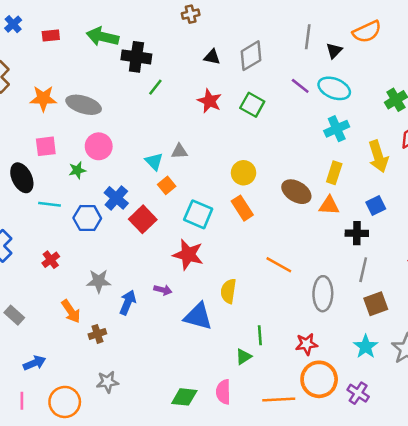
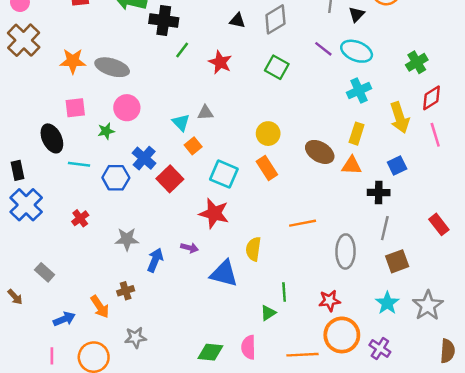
red star: (210, 101) -> (220, 62), moved
orange line: (279, 265) -> (303, 223), turned -40
orange arrow: (71, 311) -> (100, 307), moved

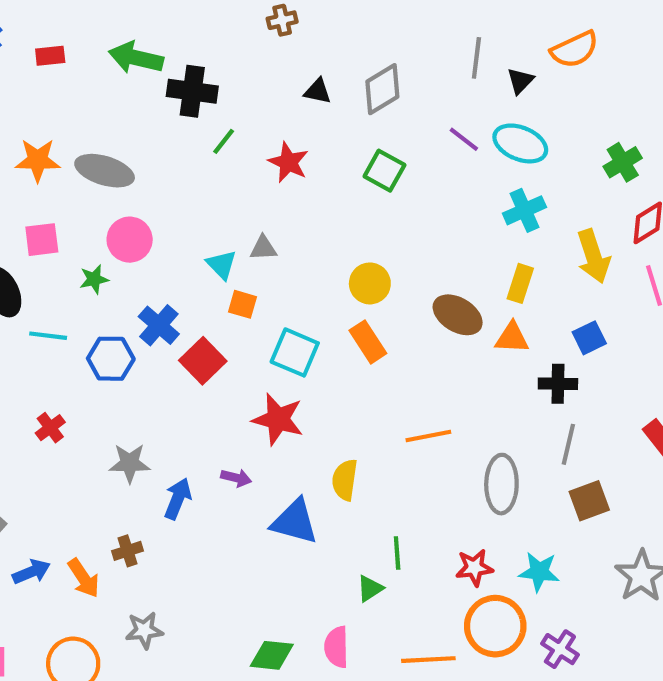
orange square: (193, 146) -> (242, 304), turned -35
cyan star: (387, 303) -> (539, 572), moved, turned -30
blue arrow: (64, 319) -> (31, 572), moved

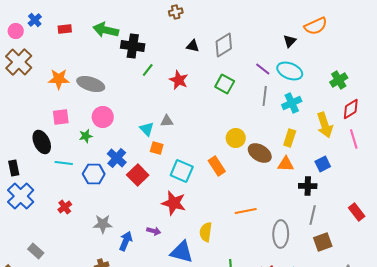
gray line: (476, 58) -> (265, 96), moved
yellow circle: (370, 283) -> (236, 138), moved

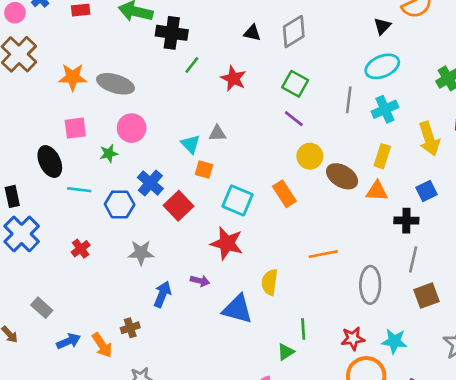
purple line: (263, 69) -> (294, 119), moved
cyan ellipse: (290, 71) -> (382, 66), turned -45
gray star: (103, 224) -> (141, 253), moved

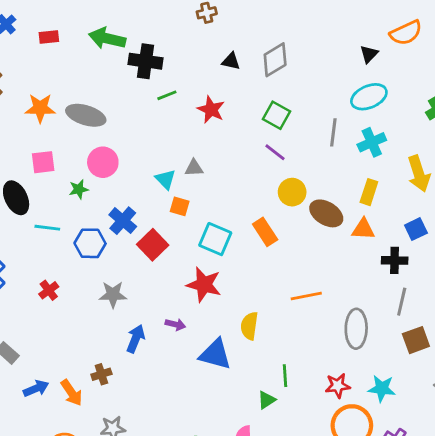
green line: (192, 65) -> (167, 95), turned 30

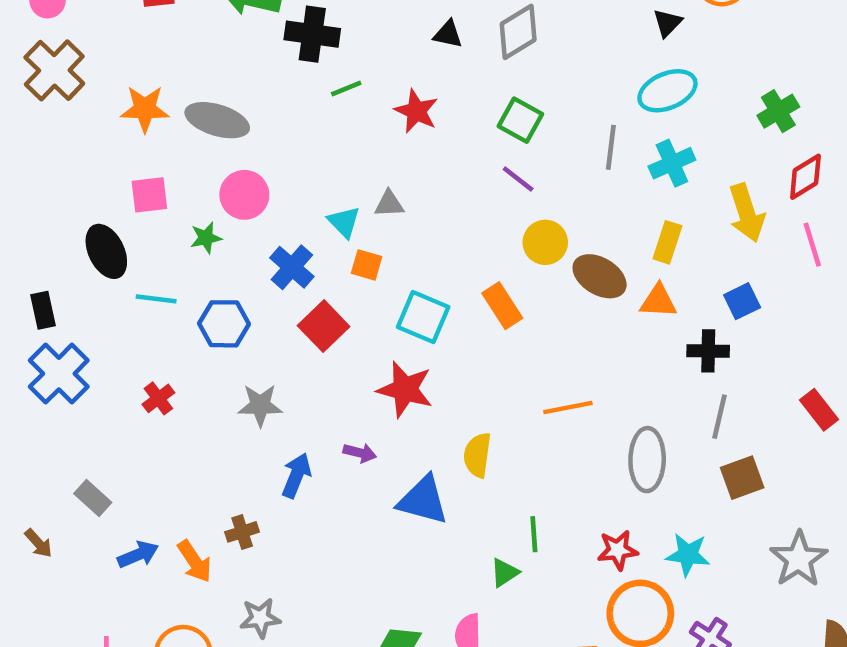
blue cross: (123, 221) -> (292, 267), moved

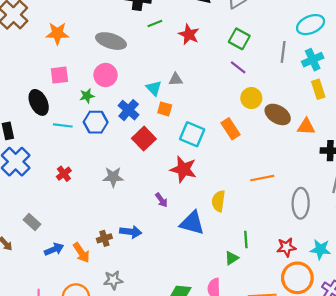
gray ellipse: (217, 120) -> (111, 41), moved
yellow rectangle: (667, 242) -> (318, 89), moved, turned -36
blue hexagon: (224, 324) -> (96, 122), moved
purple arrow: (360, 453) -> (161, 200), turned 40
blue arrow: (296, 475) -> (131, 232), moved, turned 75

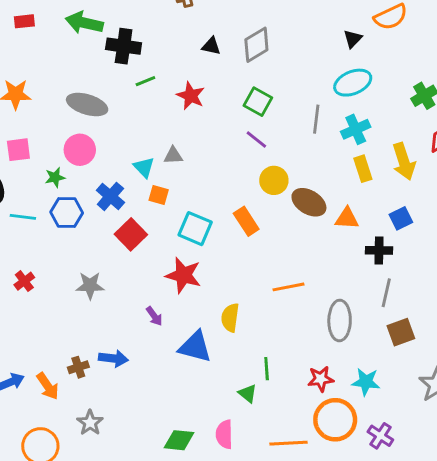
green triangle: (232, 258) -> (248, 393), turned -48
gray star: (113, 280) -> (90, 423), turned -30

